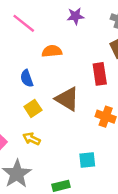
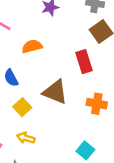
cyan square: (87, 160) -> (85, 150), turned -36

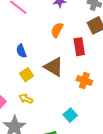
orange semicircle: (32, 46) -> (57, 30), moved, turned -56

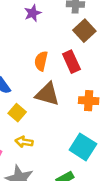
orange semicircle: (57, 30) -> (41, 61), moved
cyan square: (70, 115) -> (83, 147), size x1.5

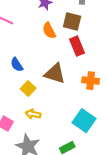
brown square: (84, 31) -> (72, 21), moved, turned -36
orange semicircle: (41, 61) -> (49, 31), moved, turned -42

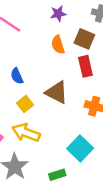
yellow arrow: (33, 114) -> (26, 133), size x1.6

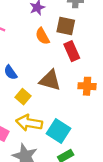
cyan square: (80, 148) -> (59, 131), moved

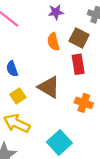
cyan square: (59, 131) -> (59, 142), moved

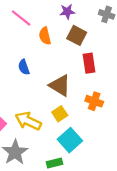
brown square: (79, 38) -> (77, 35), moved
orange semicircle: (53, 42) -> (45, 36), moved
yellow square: (18, 96) -> (60, 114), moved

